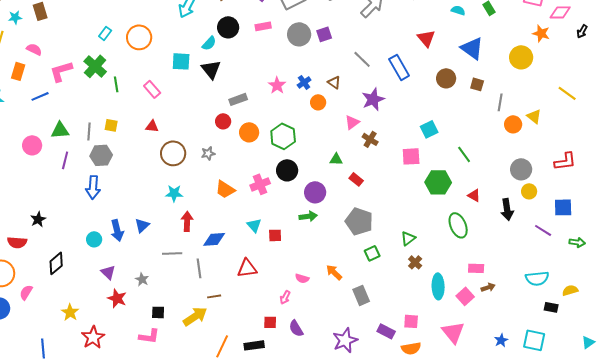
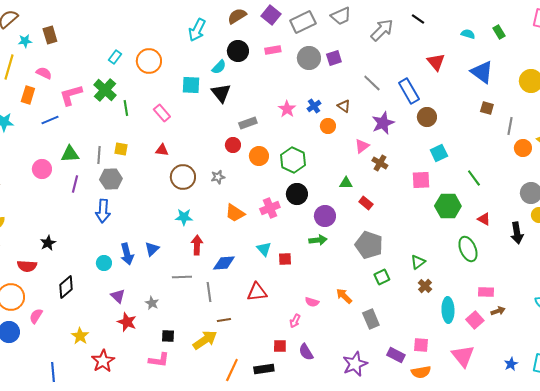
brown circle: (446, 78) -> (427, 117), moved

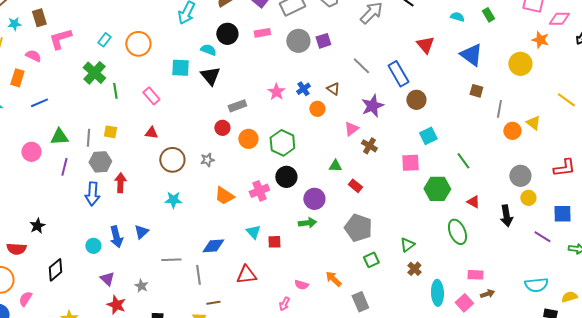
cyan semicircle: (219, 67) -> (208, 50), turned -112
pink L-shape: (71, 95) -> (60, 39), moved
red arrow: (197, 245) -> (120, 183), moved

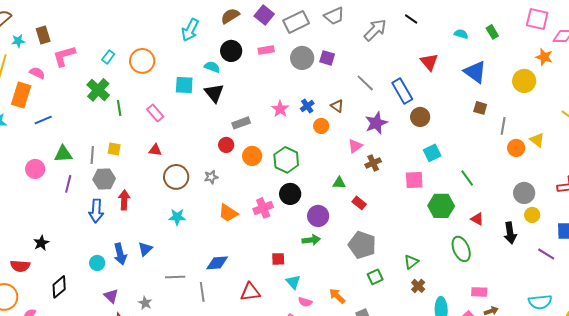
purple square: (323, 41) -> (327, 58), turned 35
orange rectangle: (17, 78) -> (21, 95), size x1.4
brown cross: (369, 146) -> (373, 163), turned 35
cyan triangle: (253, 232) -> (293, 282), moved

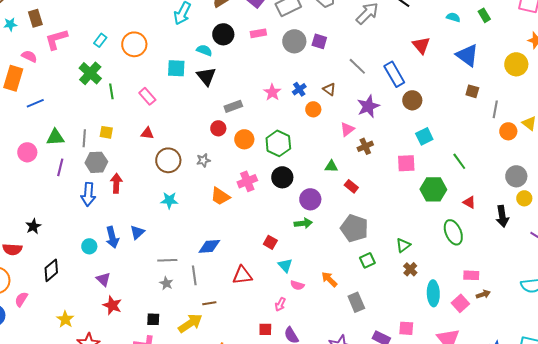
pink cross: (263, 208) -> (247, 181), moved
red square: (278, 259) -> (270, 242), turned 32
gray star: (145, 303) -> (166, 283), moved

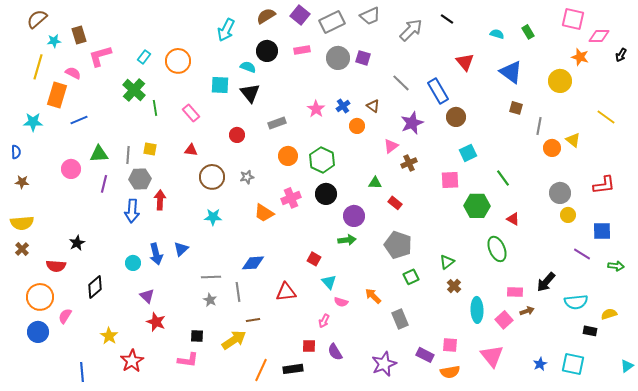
red circle: (218, 128) -> (237, 135), moved
black arrow: (502, 216) -> (546, 282), moved, turned 50

